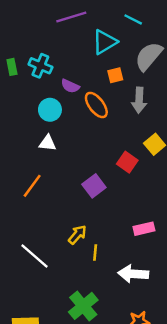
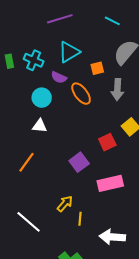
cyan triangle: (105, 42) -> (69, 52), moved
red square: (127, 162) -> (107, 142), turned 30
pink rectangle: (144, 229) -> (110, 183), moved, size x1.4

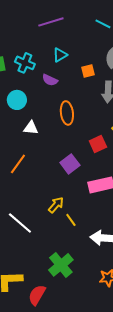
cyan triangle: (69, 52) -> (60, 55), size x0.7
orange ellipse: (81, 94) -> (67, 113), moved, turned 30
cyan circle: (42, 98) -> (17, 100), moved
yellow line: (80, 219) -> (71, 220), turned -40

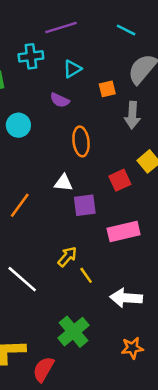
cyan cross: (25, 63) -> (31, 56), moved, turned -30
white triangle: (31, 128) -> (63, 183), moved
purple square: (70, 164) -> (85, 205), turned 30

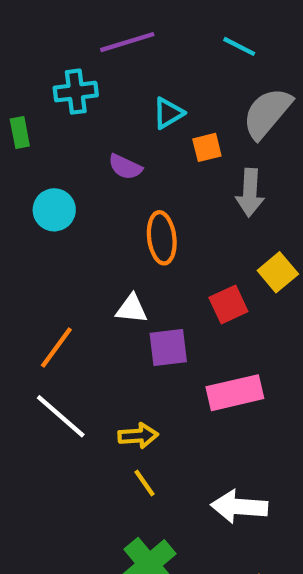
cyan triangle: (72, 69) -> (168, 113), moved
yellow arrow: (67, 257) -> (138, 436), turned 45
yellow line: (86, 275) -> (145, 483), moved
white line: (22, 279) -> (61, 416), moved

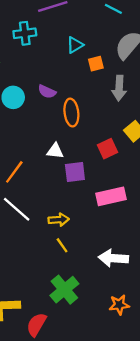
purple semicircle: (125, 167) -> (47, 92), moved

